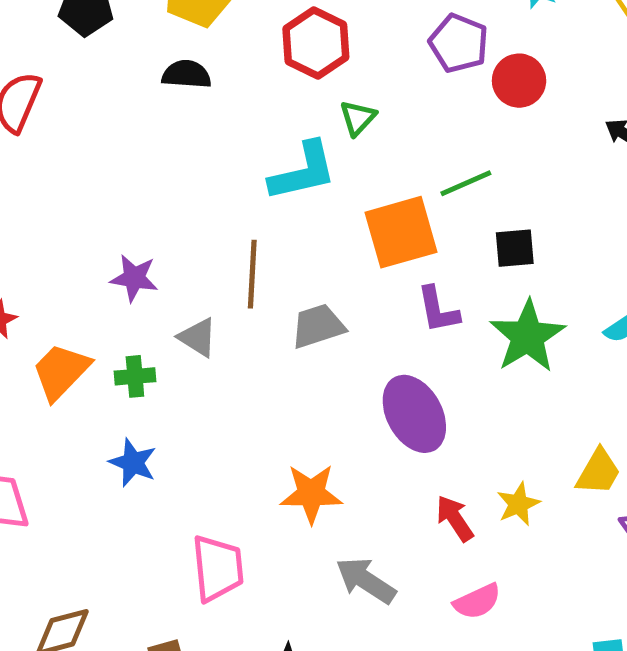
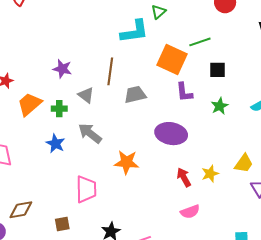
orange square: (401, 232) -> (172, 59), turned 36
green star: (527, 336) -> (220, 106), size x0.6
purple ellipse: (414, 414) -> (171, 134), turned -56
gray arrow: (366, 580) -> (90, 133), moved

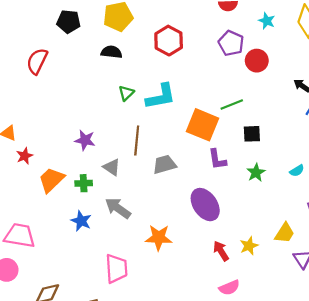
green triangle: (158, 12) -> (126, 93), moved
purple ellipse: (171, 134) -> (205, 205), turned 48

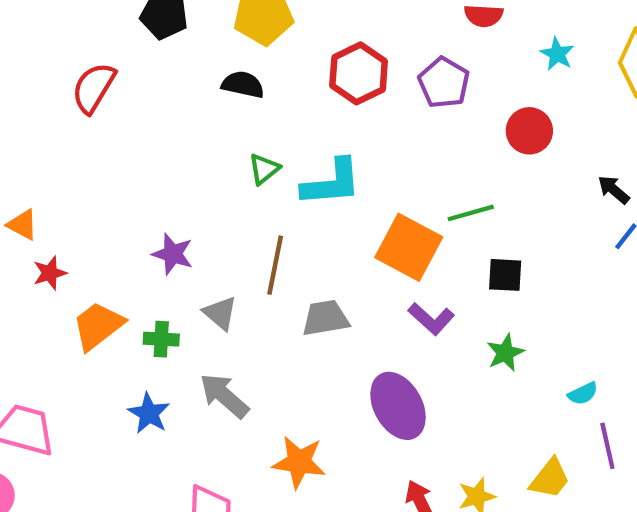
purple pentagon: (231, 43) -> (444, 83), moved
purple L-shape: (217, 159) -> (431, 319), turned -45
cyan semicircle: (297, 171) -> (583, 394), moved

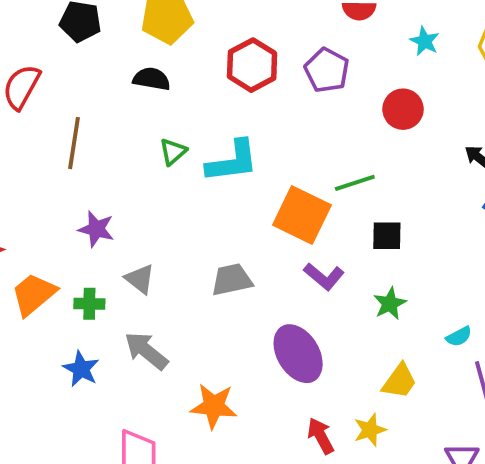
brown line: (275, 265) -> (74, 143), moved
yellow trapezoid: (550, 479) -> (399, 381), moved

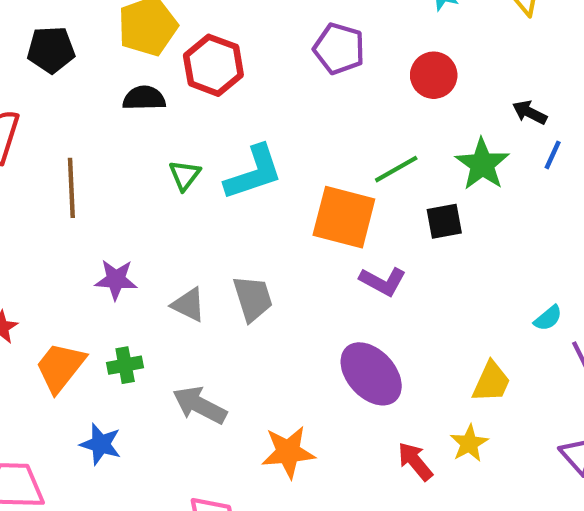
red hexagon: (252, 65) -> (213, 65), moved
gray triangle: (140, 279) -> (189, 305), moved
gray trapezoid: (232, 280) -> (253, 298), moved, turned 96
green star: (390, 304) -> (482, 164), moved, size x1.4
blue star: (81, 369) -> (101, 444), moved

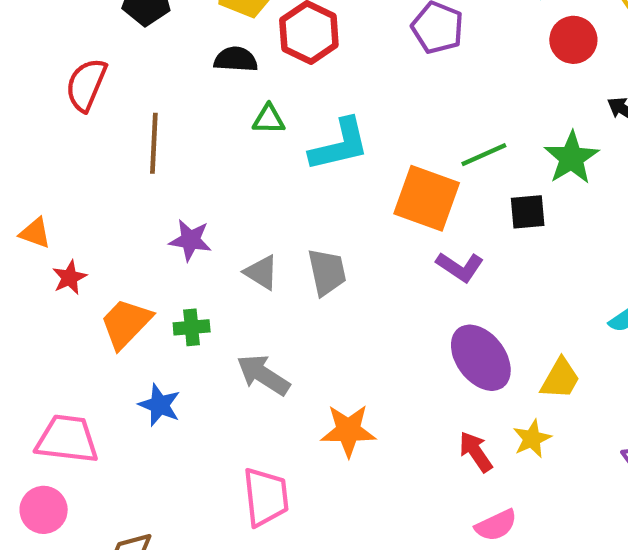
red circle: (434, 75) -> (573, 40), moved
green triangle: (185, 175) -> (269, 119), moved, turned 48
purple ellipse: (371, 374) -> (481, 358), moved

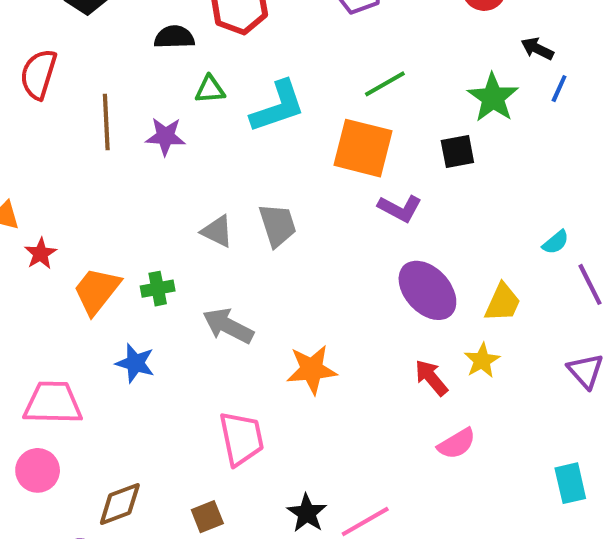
green line: (484, 155) -> (385, 84), moved
purple star: (190, 240) -> (165, 136), moved

